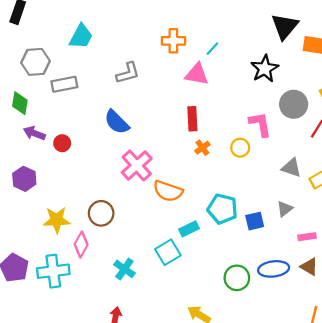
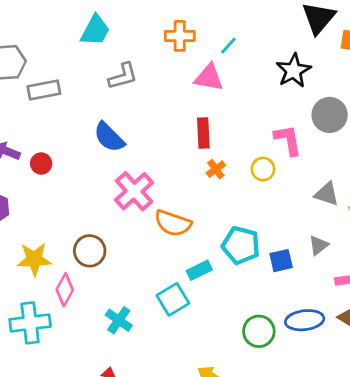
cyan trapezoid: (81, 36) -> (95, 30), moved

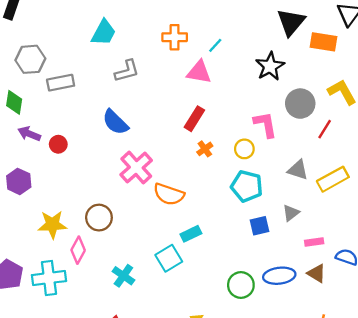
red rectangle: (203, 133) -> (194, 119), turned 35
cyan pentagon: (241, 245) -> (247, 186), moved

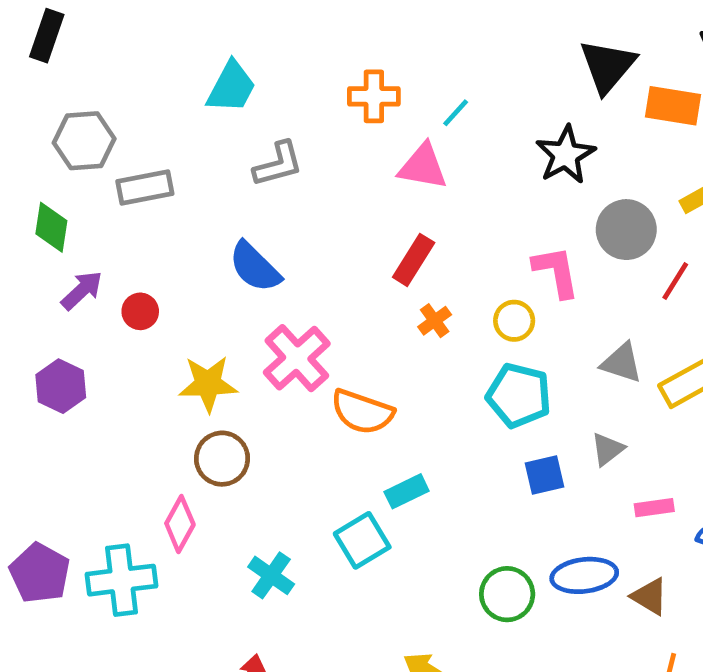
purple arrow: (29, 134) -> (82, 290), turned 115
yellow star: (52, 225) -> (208, 384), moved
brown triangle: (317, 273) -> (650, 596), moved

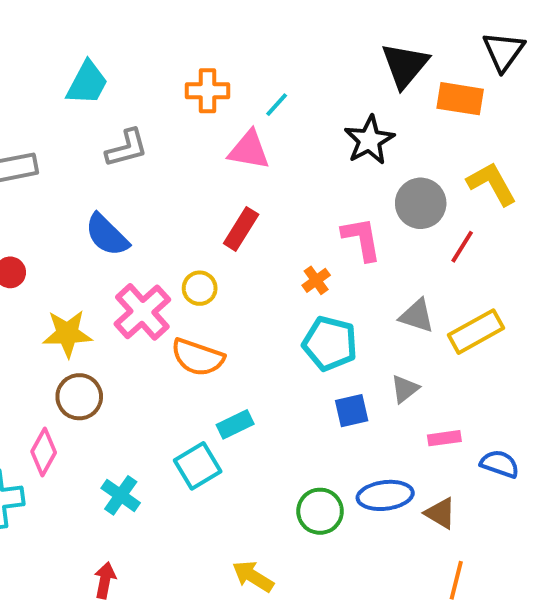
orange cross: (435, 321) -> (316, 280), moved
yellow circle: (514, 321) -> (200, 288), moved

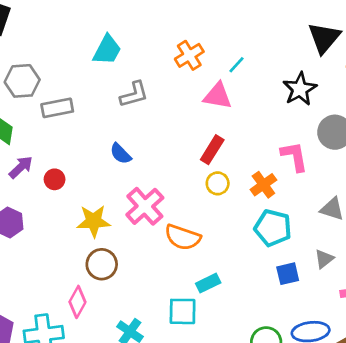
orange cross: (208, 91) -> (189, 55), turned -32
blue semicircle: (107, 235) -> (121, 154), size x0.7
orange cross: (316, 280) -> (263, 185), size x1.4
yellow circle: (200, 288) -> (218, 183), moved
cyan square: (198, 466) -> (183, 311), turned 32

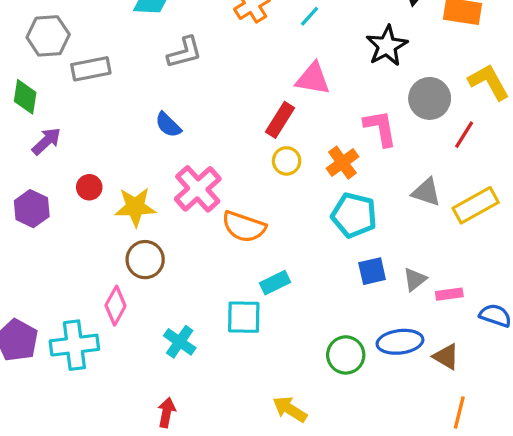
pink triangle: (218, 96) -> (313, 79), moved
red circle: (55, 179) -> (89, 187), moved
gray triangle: (324, 259) -> (415, 279), moved

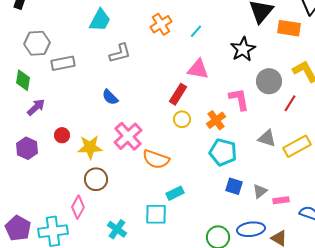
blue square: (372, 271) -> (234, 186), turned 30

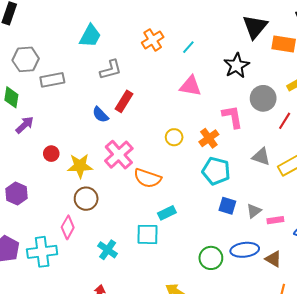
red rectangle: (178, 94) -> (124, 101), moved
purple hexagon: (27, 148) -> (16, 193), moved

